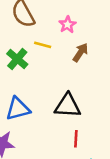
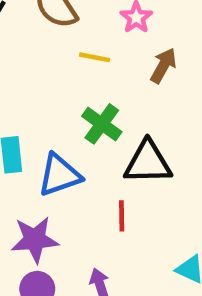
green cross: (17, 59) -> (102, 124), moved
red line: (76, 139) -> (122, 216), moved

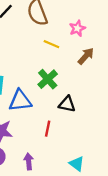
black triangle: (148, 163) -> (67, 104), size x0.7

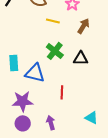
blue triangle: (20, 101) -> (35, 73), turned 30
black triangle: (67, 104) -> (81, 58), moved

